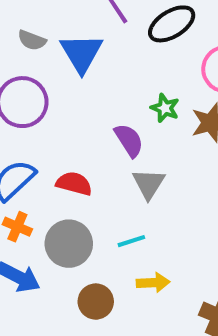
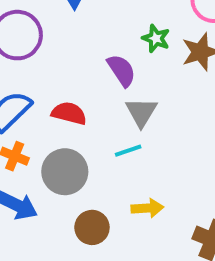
cyan line: (131, 241) -> (128, 151), moved

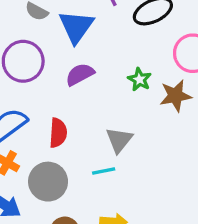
purple semicircle: (121, 70) -> (80, 74), moved, turned -92
red semicircle: (69, 113) -> (58, 133), turned 72

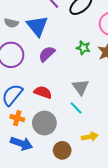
red semicircle: (58, 133) -> (43, 92), turned -60
cyan line: (104, 171) -> (76, 108), turned 72

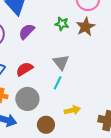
red semicircle: (43, 92) -> (25, 69), turned -48
cyan line: (76, 108) -> (58, 83), turned 72

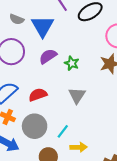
green star: (62, 24) -> (72, 63), moved
cyan line: (58, 83) -> (63, 131), moved

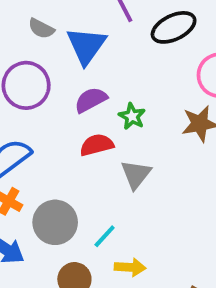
red semicircle: (38, 95) -> (97, 145), moved

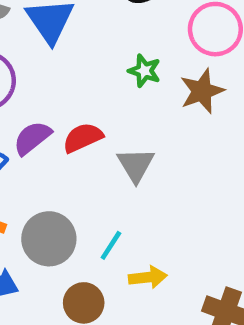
purple semicircle: (91, 100) -> (32, 138), moved
green star: (132, 116) -> (144, 71), moved

